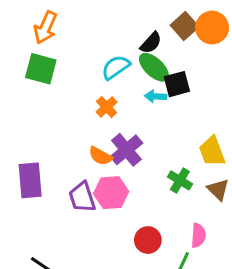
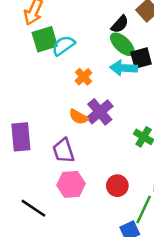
cyan semicircle: (116, 67) -> (63, 46), moved
green square: (41, 69) -> (45, 39), moved, turned -32
cyan arrow: (155, 96) -> (124, 68), size x1.5
pink hexagon: (111, 193) -> (71, 184), moved

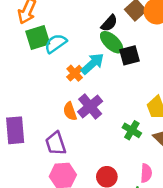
cyan arrow: (124, 68) -> (93, 64), moved, turned 135
orange semicircle: (79, 117) -> (70, 111), turned 42

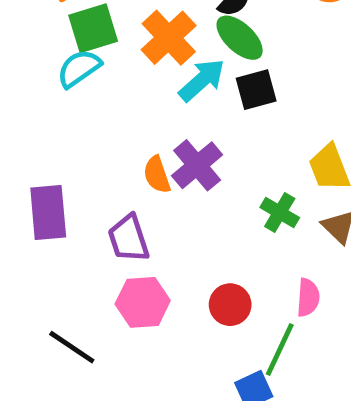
cyan semicircle: (56, 43) -> (79, 68), moved
black square: (129, 55) -> (256, 90), moved
orange cross: (75, 73) -> (169, 38), moved, size x1.6

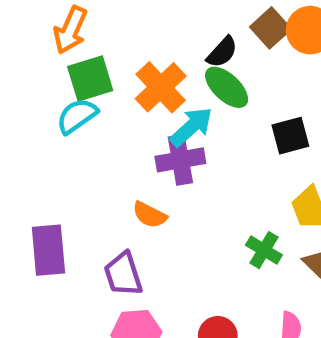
black square: (256, 90) -> (290, 136), moved
purple cross: (197, 165) -> (180, 160), moved, turned 30
orange semicircle: (157, 175) -> (150, 215), turned -44

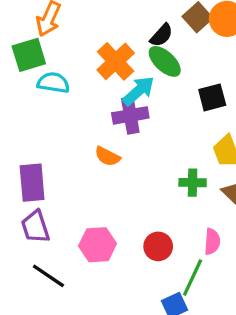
green square: (90, 78) -> (29, 55), moved
cyan semicircle: (77, 116) -> (53, 83), turned 44
green cross: (264, 250) -> (193, 183), turned -30
purple trapezoid: (123, 274) -> (35, 227), moved

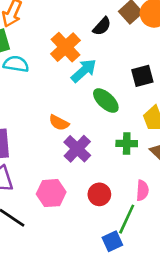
green ellipse: (165, 61) -> (106, 101), moved
purple cross: (130, 115) -> (77, 149), moved, turned -36

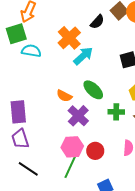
green ellipse: (106, 101) -> (93, 90), moved
pink hexagon: (51, 193) -> (72, 147), moved
green line: (127, 219) -> (70, 167), moved

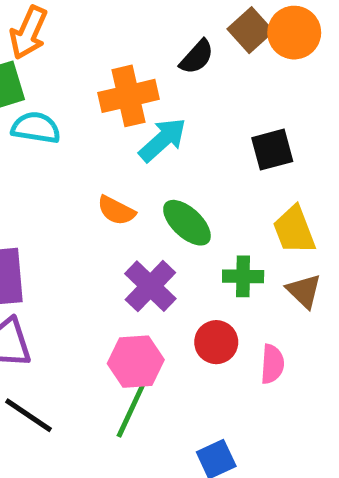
orange cross: (69, 38) -> (128, 96), turned 30
orange semicircle: (64, 96) -> (116, 211), moved
red circle: (95, 151) -> (216, 342), moved

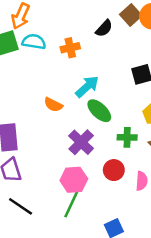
orange cross: (128, 96) -> (70, 48), size x0.7
cyan semicircle: (36, 128) -> (34, 42), moved
cyan arrow: (163, 140) -> (87, 86), moved
orange semicircle: (116, 211) -> (53, 105), moved

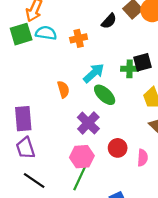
orange semicircle: (53, 105) -> (63, 89), turned -133
green cross: (127, 137) -> (130, 69), moved

